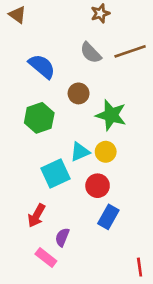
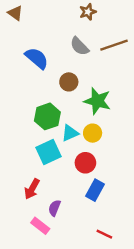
green hexagon: (39, 118) -> (47, 116), moved
red line: (140, 267) -> (104, 234), moved, turned -56

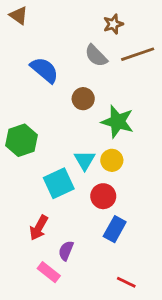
brown star: (88, 12) -> (113, 24), moved
green hexagon: (47, 116) -> (21, 140), moved
cyan triangle: (70, 133) -> (85, 160), turned -36

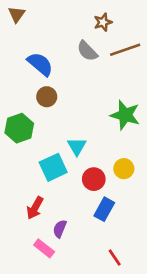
brown triangle: (19, 16) -> (17, 14), turned 30
brown circle: (83, 99) -> (47, 97), moved
green star: (118, 122) -> (125, 115), moved
yellow circle: (112, 160) -> (124, 169), moved
red line: (126, 282) -> (115, 258), turned 30

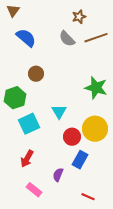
blue semicircle: (40, 64) -> (26, 38), moved
cyan square: (53, 167) -> (29, 124), moved
yellow circle: (124, 169) -> (95, 129), size x1.6
purple semicircle: (60, 229) -> (58, 175), moved
red line: (115, 258) -> (88, 197), turned -32

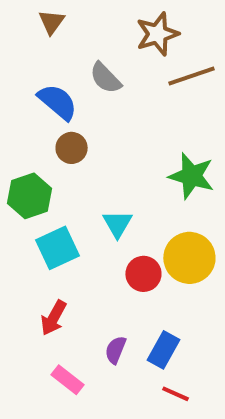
brown triangle: (13, 11) -> (52, 22), moved
brown star: (79, 17) -> (157, 34), size x1.5
blue semicircle: (26, 38) -> (58, 102), moved
gray semicircle: (67, 39) -> (106, 78), moved
blue rectangle: (80, 160) -> (163, 350), moved

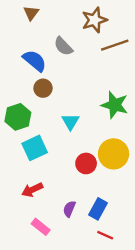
cyan triangle: (117, 224) -> (70, 122), moved
red arrow: (54, 318) -> (32, 190), turned 36

